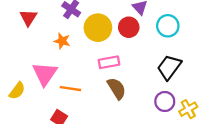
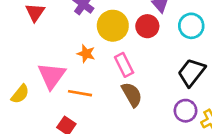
orange star: (62, 41) -> (86, 54), moved
pink rectangle: (109, 62) -> (124, 65), turned 72

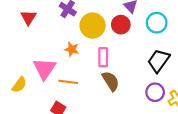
pink rectangle: (124, 65) -> (103, 57), turned 30

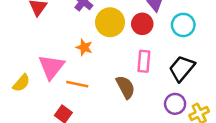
pink rectangle: (103, 57) -> (144, 61), moved

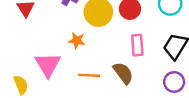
yellow semicircle: (21, 83) -> (21, 85), turned -54
orange line: (77, 84) -> (89, 75), moved

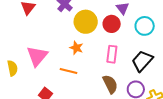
orange star: (77, 41) -> (76, 48), moved
brown semicircle: (123, 73) -> (110, 84), moved

